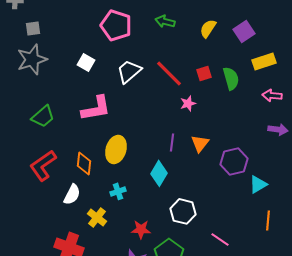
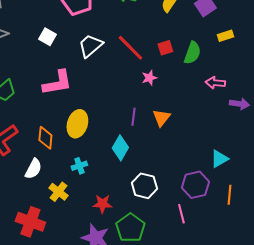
yellow rectangle: (264, 61) -> (225, 36), size x0.7
green semicircle: (231, 78) -> (192, 53), turned 35
pink arrow: (272, 95) -> (215, 83), moved
purple hexagon: (234, 161) -> (195, 185), moved
pink line: (220, 239) -> (181, 214), turned 42

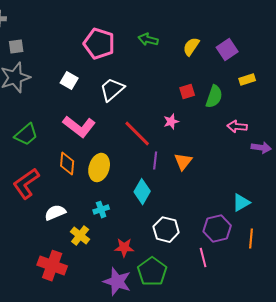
red line: (130, 48) -> (137, 134), moved
pink L-shape: (57, 83) -> (79, 127), turned 48
orange diamond: (45, 138) -> (67, 164), moved
white semicircle: (33, 169) -> (55, 213), turned -140

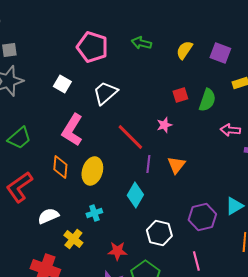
purple square: (227, 50) -> (220, 53), turned -35
pink L-shape: (79, 127) -> (72, 130), turned 84
purple hexagon: (217, 229) -> (202, 217), moved

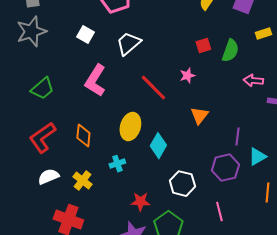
purple line: (148, 164) -> (237, 137), moved
orange diamond: (60, 167) -> (83, 136), moved
yellow ellipse: (92, 171) -> (130, 127), moved
white semicircle: (48, 216) -> (48, 177), moved
yellow cross: (73, 239) -> (82, 181), moved

